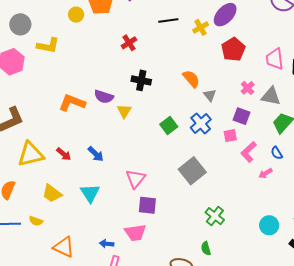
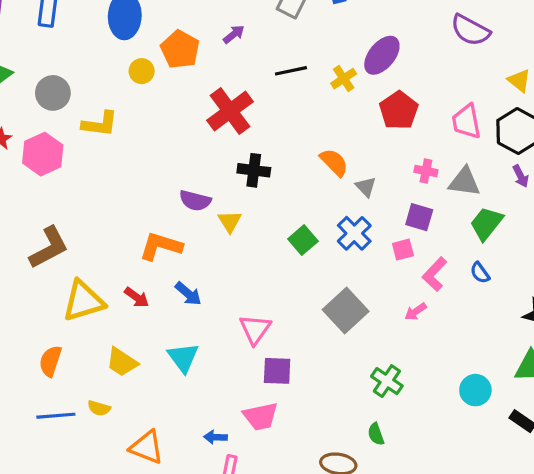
red cross: (129, 43) -> (230, 111), size x1.8
pink cross: (248, 88) -> (426, 171), turned -32
orange L-shape: (72, 103) -> (161, 246), moved
pink arrow: (265, 173) -> (416, 312), moved

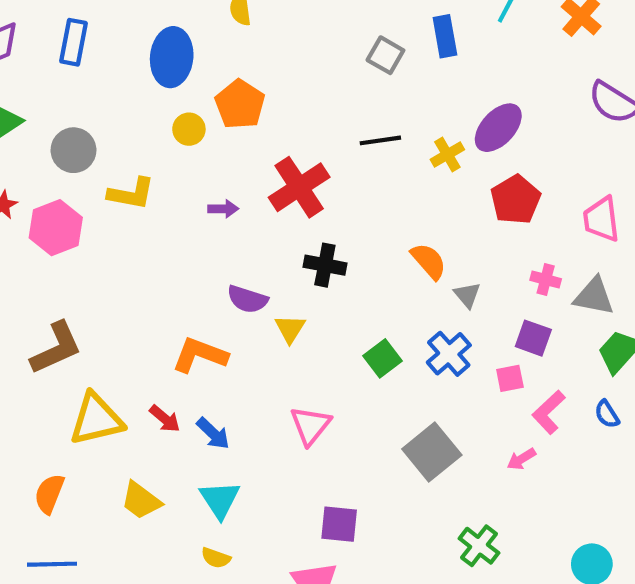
purple arrow: (234, 34) -> (223, 209), moved, turned 35
blue arrow: (188, 294) -> (213, 433), moved
pink triangle: (255, 329) -> (310, 426), moved
yellow semicircle: (99, 408) -> (216, 558), moved

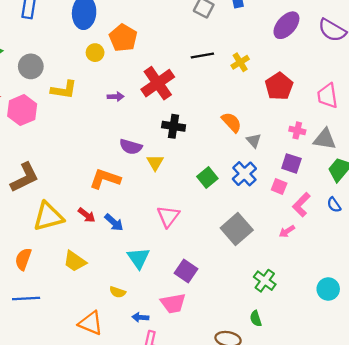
purple ellipse: (498, 128) -> (286, 25), moved
pink square: (510, 378) -> (279, 186), turned 35
cyan triangle: (220, 500) -> (139, 258), moved
purple square: (339, 524) -> (186, 271), turned 30

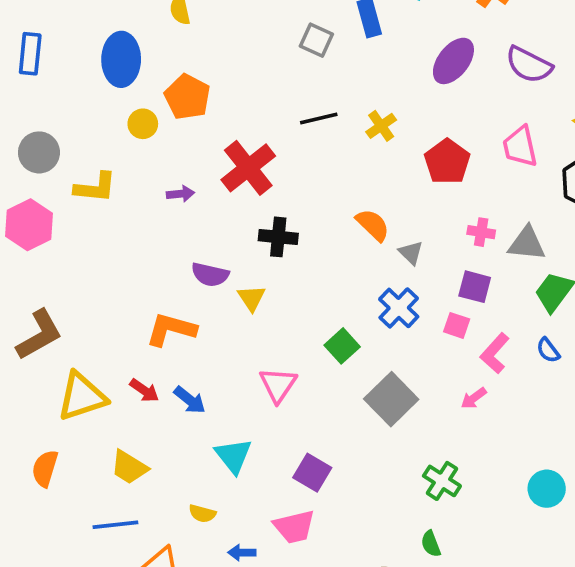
pink trapezoid: (327, 96) -> (520, 146), moved
green square: (207, 178) -> (342, 346), moved
blue line: (26, 298) -> (115, 525), moved

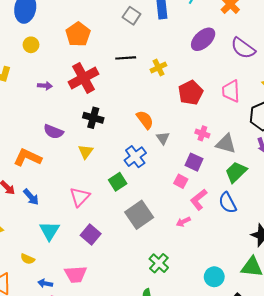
orange pentagon: (187, 97) -> (78, 34), moved
yellow triangle: (252, 298) -> (86, 152), moved
blue cross: (399, 308) -> (135, 157), moved
blue semicircle: (548, 350) -> (228, 203), size x1.5
purple square: (312, 473) -> (91, 235), moved

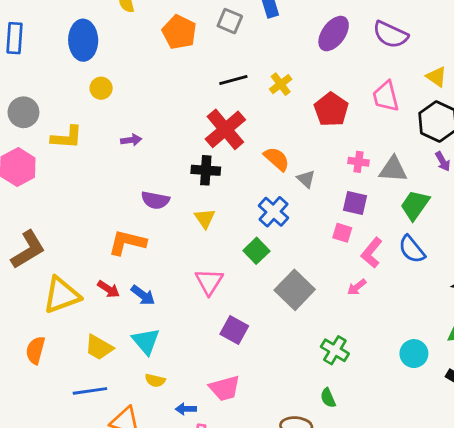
orange pentagon: (78, 34) -> (179, 32), moved
red cross: (83, 78) -> (225, 129), moved
cyan triangle: (49, 231) -> (146, 341), moved

